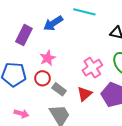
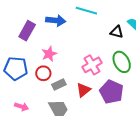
blue arrow: (53, 23) -> (56, 20), turned -144
gray rectangle: (59, 89) -> (59, 85), turned -64

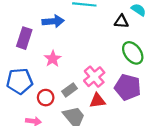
pink cross: (92, 65) -> (94, 77), moved
red circle: (43, 73) -> (46, 98), moved
red triangle: (83, 90) -> (97, 101), moved, turned 42

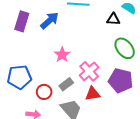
blue arrow: (53, 21) -> (50, 20), turned -36
purple rectangle: (24, 38) -> (22, 21), moved
pink star: (53, 59) -> (62, 55), moved

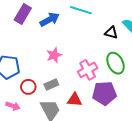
pink cross: (89, 71) -> (88, 70), moved
purple pentagon: (121, 81) -> (104, 93), turned -30

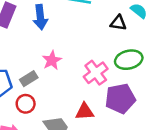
blue arrow: (50, 19) -> (40, 17), turned 120
green ellipse: (116, 63) -> (129, 60), turned -70
gray rectangle: (51, 84) -> (29, 79), moved

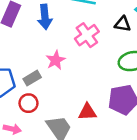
pink cross: (96, 73) -> (87, 35), moved

